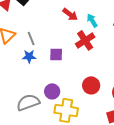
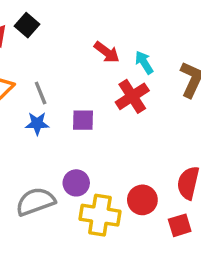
red circle: (91, 85) -> (142, 200), moved

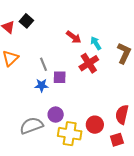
gray line: (41, 93) -> (44, 64), moved
blue star: (37, 124) -> (42, 85), moved

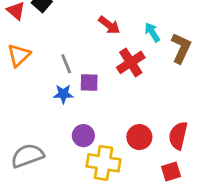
cyan arrow: (96, 43) -> (152, 32), moved
red circle: (95, 125) -> (139, 137), moved
gray semicircle: (31, 126) -> (27, 156), moved

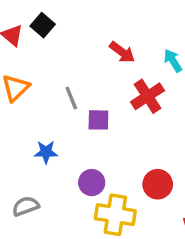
blue star: (63, 94) -> (46, 152), moved
gray semicircle: (27, 156) -> (26, 206), size x0.7

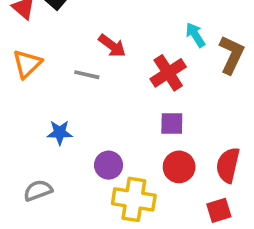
red arrow: (122, 52) -> (112, 46), moved
gray line: (71, 98) -> (87, 75), turned -55
purple square: (98, 120) -> (172, 123), moved

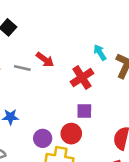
gray line: (87, 75) -> (22, 68), moved
red circle: (179, 167) -> (71, 134), moved

